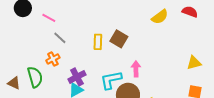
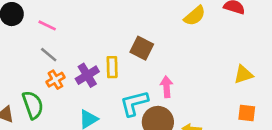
gray line: (60, 38) -> (49, 55), moved
yellow rectangle: (98, 42) -> (112, 67), moved
purple cross: (77, 77) -> (87, 75), moved

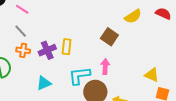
brown square: (142, 48) -> (109, 37), moved
yellow triangle: (243, 74) -> (152, 75), moved, turned 35
orange cross: (55, 80) -> (23, 50), turned 32

